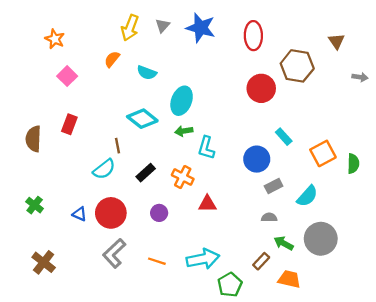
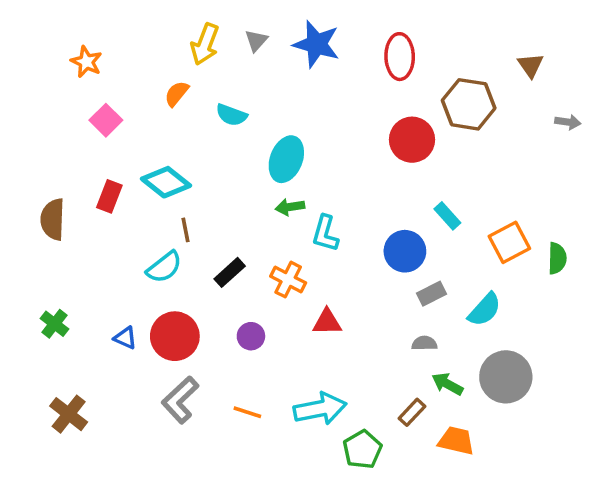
cyan diamond: (142, 119) -> (166, 182), moved

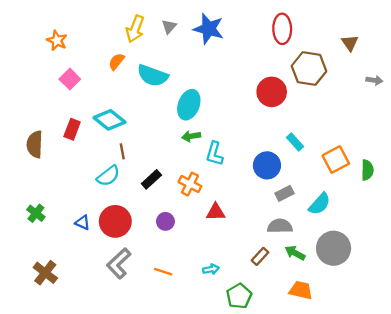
red ellipse: (400, 57) -> (282, 29), moved
cyan semicircle: (231, 115) -> (153, 76), size x1.5
gray semicircle: (424, 343) -> (280, 226), size x1.5
cyan arrow: (320, 409) -> (211, 269), size x0.5
brown rectangle: (412, 412) -> (260, 256), moved

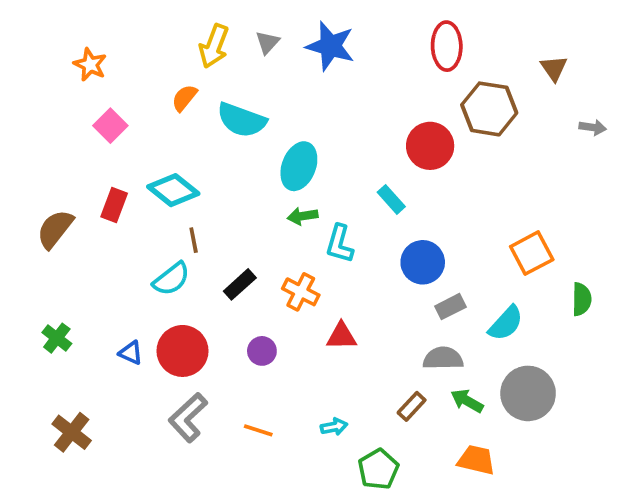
cyan rectangle: (295, 142) -> (391, 199), moved
brown semicircle: (35, 144) -> (55, 229), turned 36
green semicircle: (367, 170) -> (582, 299), moved

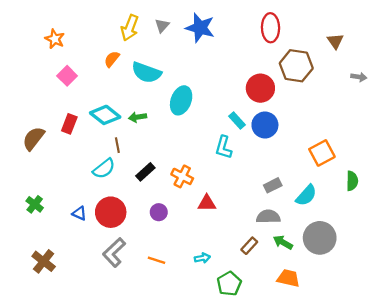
green arrow: (303, 216) -> (137, 117), moved
cyan L-shape: (340, 244) -> (224, 147), moved
blue circle: (423, 262) -> (265, 125), moved

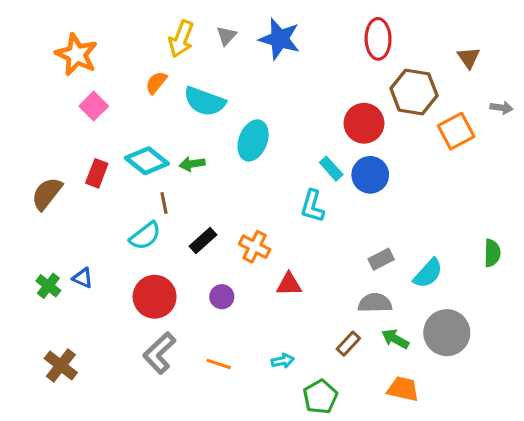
orange star: (55, 39) -> (76, 55), size x1.5
orange square: (322, 153) -> (456, 131), moved
blue triangle: (79, 213) -> (83, 278), moved

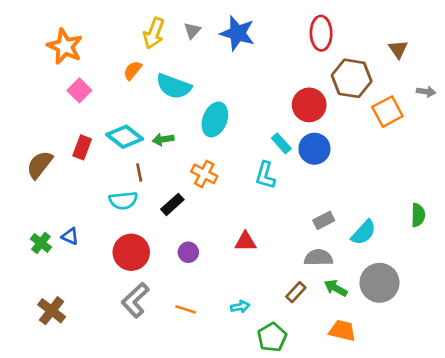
cyan semicircle: (145, 236) -> (123, 200), turned 32
orange cross: (255, 247) -> (204, 174), moved

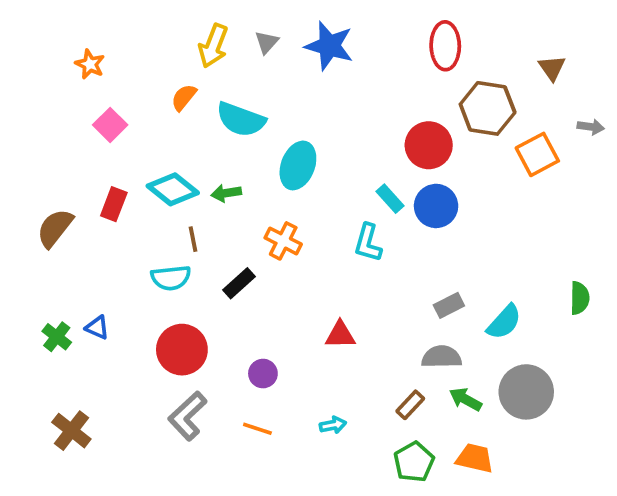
orange star: (65, 46) -> (90, 64), size x0.6
purple circle: (188, 252) -> (263, 374), moved
green pentagon: (272, 337) -> (414, 462), moved

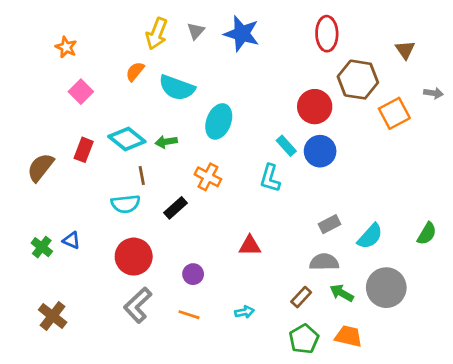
green semicircle: (580, 298) -> (427, 234), moved, turned 30

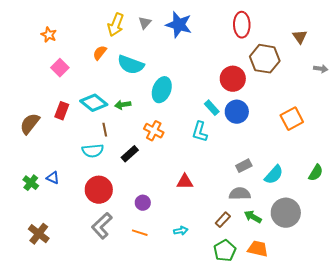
orange square: (394, 113) -> (292, 119), moved

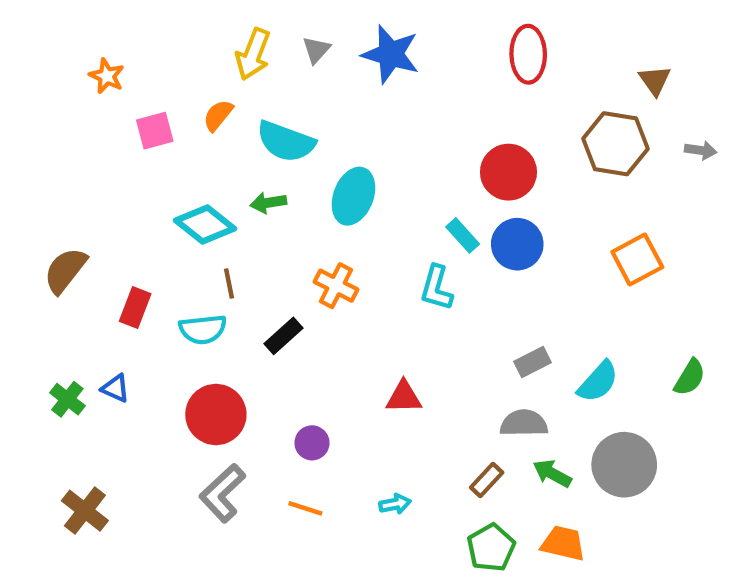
brown hexagon: (265, 59) -> (615, 144), moved
pink square: (60, 68) -> (155, 131), moved, turned 30
green arrow: (123, 105) -> (268, 203), moved
red rectangle: (62, 111) -> (135, 307), moved

